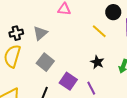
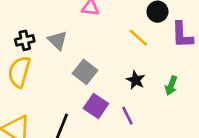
gray triangle: (40, 33) -> (58, 40), turned -35
gray square: (45, 62) -> (85, 72), moved

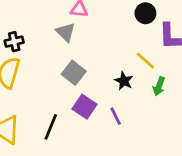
yellow line: (138, 38) -> (145, 61), moved
gray triangle: (58, 40) -> (66, 32), moved

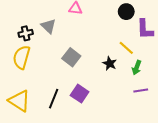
gray triangle: (66, 32) -> (48, 26), moved
purple square: (85, 107) -> (80, 94), moved
purple line: (116, 116) -> (141, 90), moved, turned -72

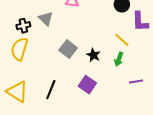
black star: (110, 63) -> (93, 55), moved
green arrow: (137, 68) -> (119, 59), moved
purple square: (80, 94) -> (87, 85), moved

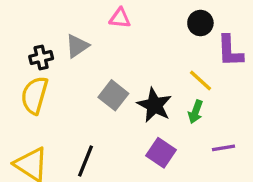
gray triangle: (46, 19) -> (77, 46), turned 42
black star: (93, 55) -> (154, 105), size x1.5
purple square: (87, 85) -> (161, 153), moved

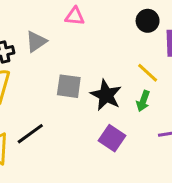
gray square: (113, 95) -> (69, 86), turned -30
black line: (85, 161) -> (30, 134), moved, turned 32

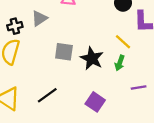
black line: (30, 134) -> (47, 95), moved
purple square: (112, 138) -> (95, 102), moved

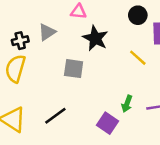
black star: (92, 58) -> (95, 38), moved
green arrow: (120, 63) -> (127, 104), moved

